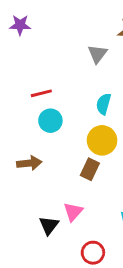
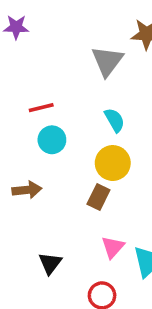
gray triangle: (97, 54) -> (107, 61), size x1.4
cyan semicircle: (104, 104) -> (115, 120), turned 135
pink triangle: (73, 212) -> (113, 247), moved

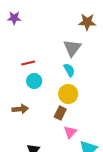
gray triangle: (107, 61) -> (72, 48), moved
pink triangle: (113, 247) -> (70, 132), moved

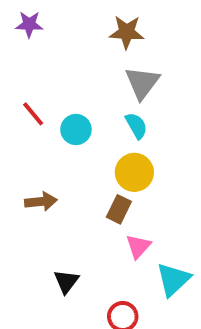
brown star: (87, 22) -> (127, 32), moved
red line: (28, 63) -> (33, 114), moved, turned 64
cyan circle: (34, 81) -> (76, 129), moved

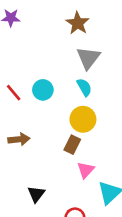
brown star: (127, 32) -> (78, 23), turned 30
red line: (33, 114) -> (14, 93), moved

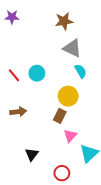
brown star: (78, 23) -> (64, 21), turned 30
gray triangle: (88, 58) -> (72, 48), turned -42
cyan semicircle: (84, 87) -> (81, 71), moved

